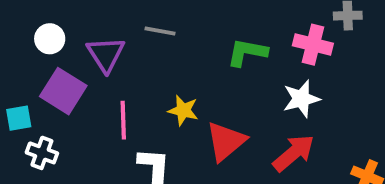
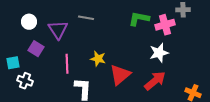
pink cross: (313, 45) -> (165, 25), turned -30
green L-shape: (247, 52) -> (139, 19), moved
purple square: (63, 91) -> (36, 49), size x0.7

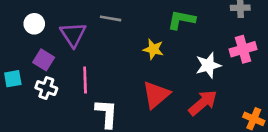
pink cross: (165, 25) -> (243, 49), moved
yellow star: (98, 59) -> (153, 49), moved
white cross: (25, 81) -> (46, 88), moved

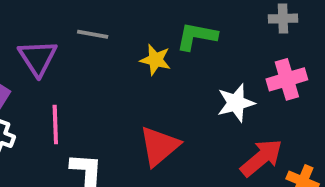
yellow star: (153, 49) -> (155, 60), moved
red arrow: (203, 103) -> (261, 158), moved

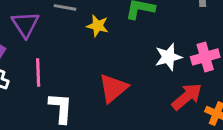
yellow star: (155, 60) -> (98, 26), moved
pink cross: (287, 79) -> (205, 57), moved

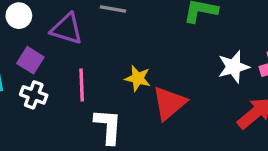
purple triangle: (25, 24) -> (67, 29), turned -40
yellow star: (98, 26) -> (138, 78), moved

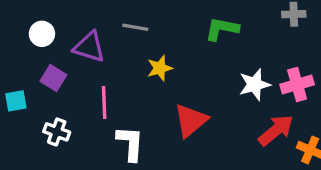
yellow star: (138, 78) -> (160, 68), moved, turned -30
white cross: (34, 95) -> (57, 132), moved

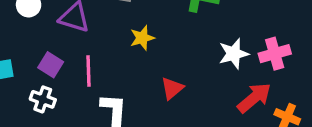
purple square: (53, 78) -> (51, 65), moved
red triangle: (191, 120) -> (172, 88), size x0.7

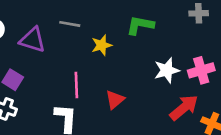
yellow star: (142, 38) -> (102, 45), moved
pink line: (89, 71) -> (76, 85), moved

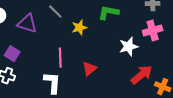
gray line: (70, 24) -> (55, 11), turned 35
pink cross: (201, 70) -> (153, 31), moved

